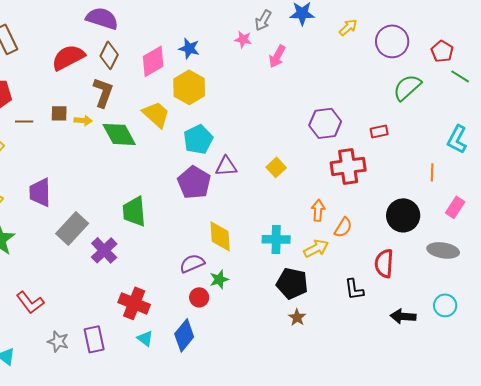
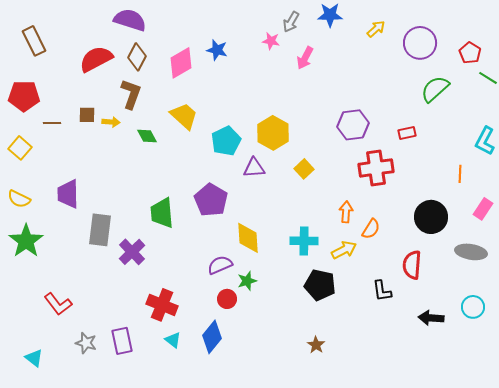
yellow hexagon: (189, 87) -> (273, 133), moved
green diamond: (119, 134) -> (147, 136), size x0.6
purple pentagon: (194, 182) -> (211, 200), moved
gray rectangle: (72, 228) -> (100, 230), turned -36
brown star: (297, 317) -> (316, 345), moved

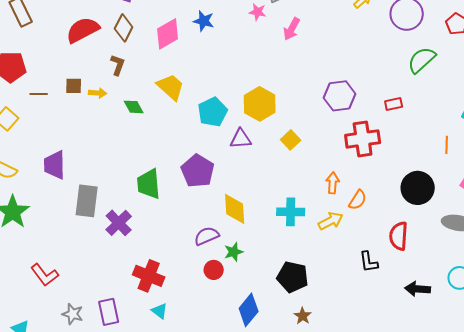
brown L-shape: (131, 94) -> (118, 65), size x0.7
black pentagon: (320, 285) -> (293, 277), moved
blue diamond: (212, 337) -> (249, 310), moved

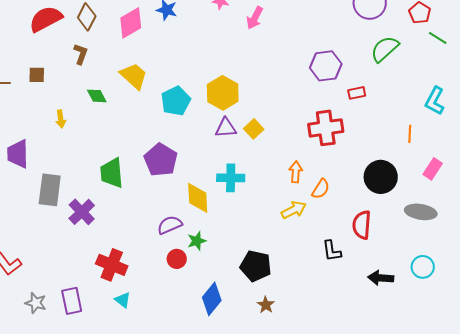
yellow arrow: (98, 93) -> (61, 119), moved, turned 78
purple hexagon: (340, 96) -> (326, 66), moved
purple triangle: (241, 139) -> (226, 128), moved
cyan cross: (291, 212) -> (231, 178), moved

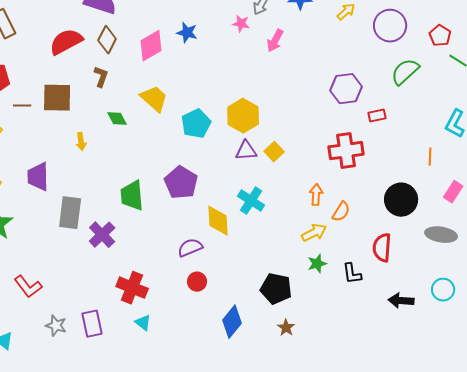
brown square: (37, 75) -> (57, 98), size x1.8
cyan cross: (231, 178) -> (251, 201), turned 32
green star: (197, 241) -> (317, 264), moved

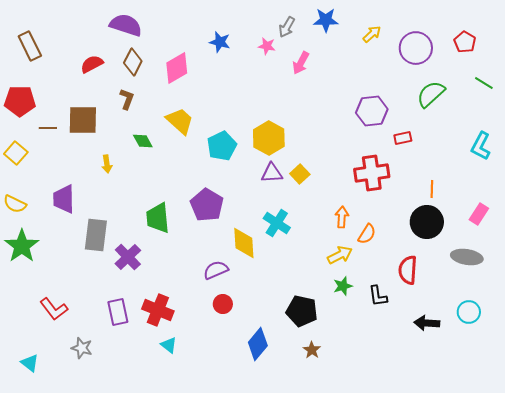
blue star: (187, 33) -> (220, 42), moved
red pentagon: (440, 36) -> (465, 42), moved
red semicircle: (66, 42) -> (92, 64), size x0.7
orange line: (430, 157) -> (432, 189), moved
purple rectangle: (92, 324) -> (118, 312), moved

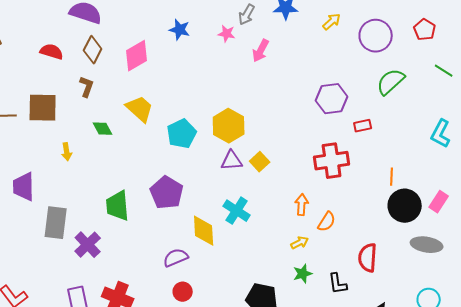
red semicircle: (92, 64) -> (52, 52), turned 45
black circle: (427, 222) -> (405, 206), moved
yellow arrow: (340, 255) -> (300, 243), size x0.7

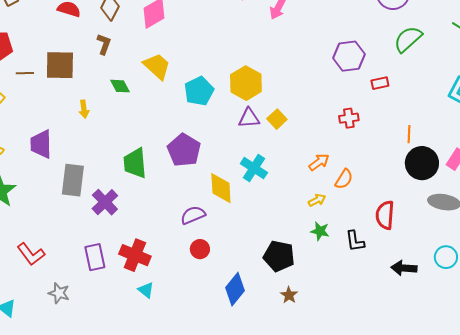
red cross: (332, 161) -> (349, 118), size x0.6
orange arrow: (302, 205) -> (319, 162), turned 50
green star: (303, 274) -> (320, 231), turned 30

